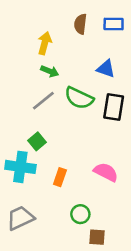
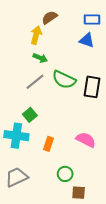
brown semicircle: (80, 24) -> (50, 18), moved, turned 49
blue triangle: (106, 69) -> (87, 40), moved

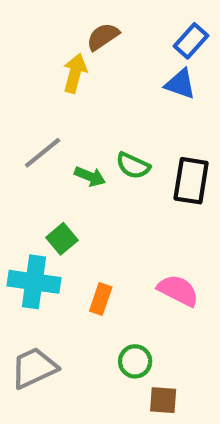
blue rectangle: (92, 20) -> (191, 41), turned -49
green arrow: (40, 58) -> (90, 176), moved
green semicircle: (64, 80) -> (133, 166), size x0.7
gray line: (35, 82) -> (43, 153), moved

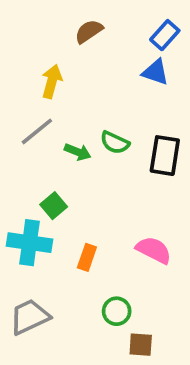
yellow arrow: (75, 73) -> (52, 81), moved

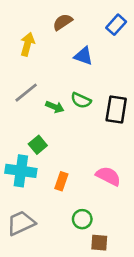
blue triangle: (156, 72) -> (84, 56), moved
yellow arrow: (52, 81) -> (27, 44), moved

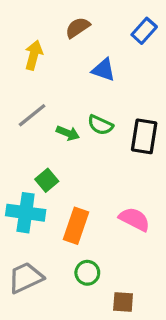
orange rectangle: (61, 181) -> (76, 226), size x1.5
green circle: (82, 219) -> (87, 273), moved

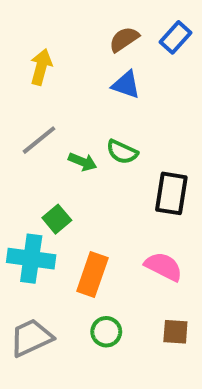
brown semicircle: (78, 28) -> (124, 39), moved
black rectangle: (144, 136) -> (171, 193), moved
brown square: (123, 302) -> (175, 332), moved

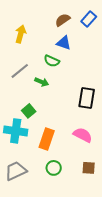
green semicircle: (122, 152) -> (52, 61), moved

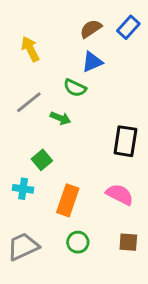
yellow arrow: (21, 34) -> (30, 49), turned -42
blue triangle: (64, 43) -> (92, 62), turned -42
cyan cross: (16, 131) -> (23, 189), size x0.6

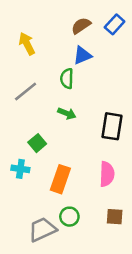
green semicircle: (75, 88) -> (67, 79), turned 66
green arrow: (61, 118) -> (67, 113), moved
pink semicircle: (120, 195) -> (107, 174), turned 65
gray trapezoid: (23, 246) -> (42, 229), moved

